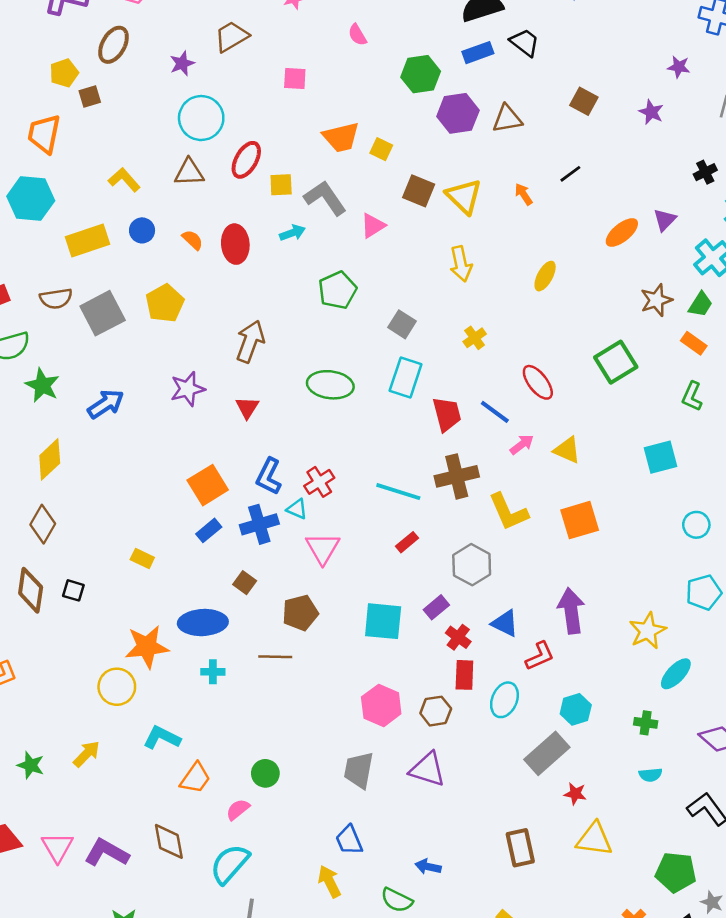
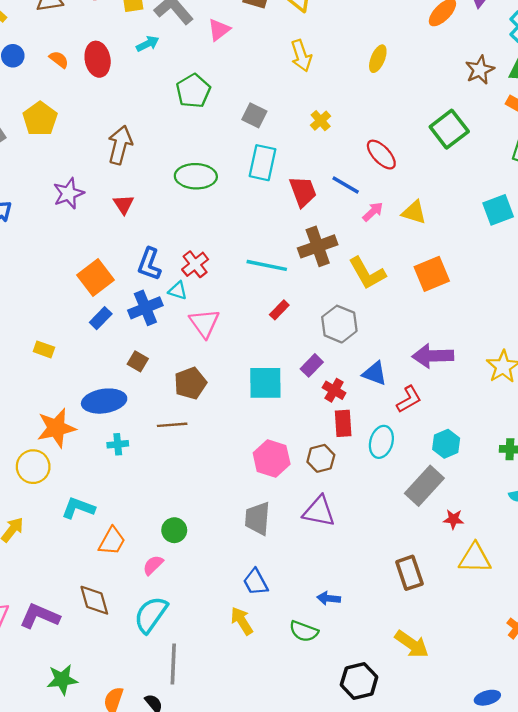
purple arrow: (571, 611) -> (433, 356), turned -78

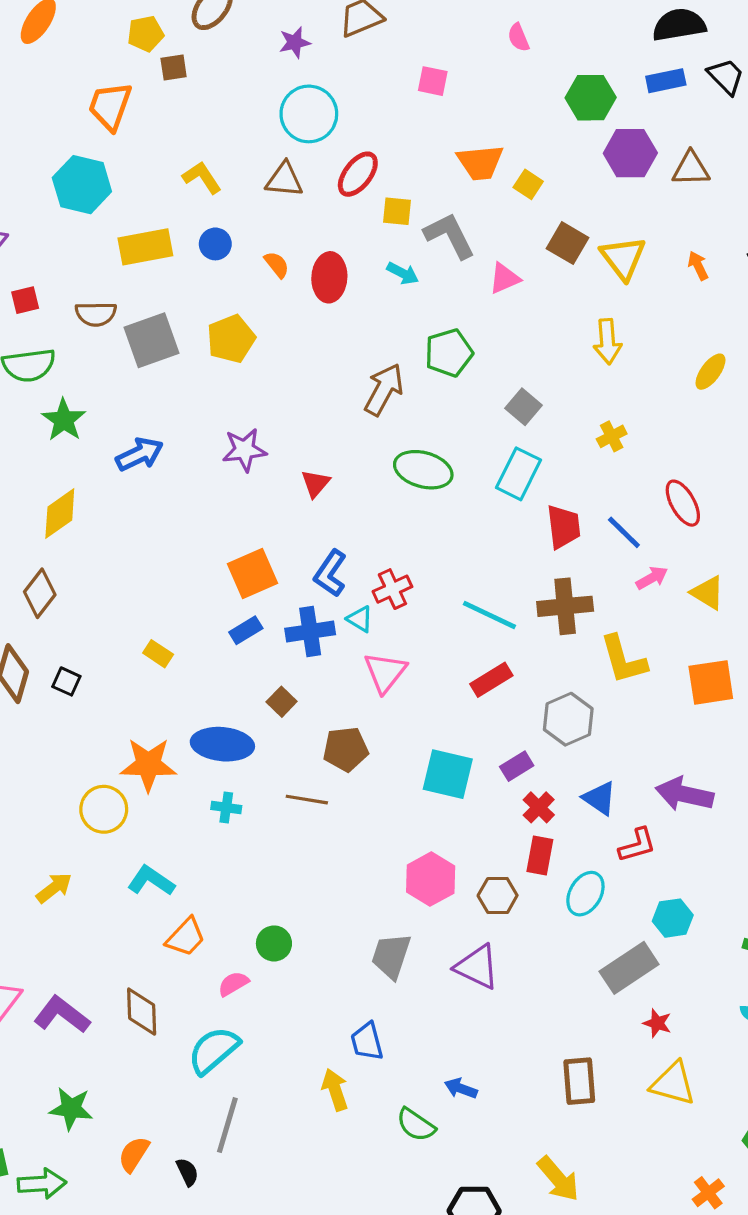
cyan arrow: (148, 44) -> (403, 273), turned 40
brown arrow: (120, 145) -> (384, 389), moved
red rectangle: (279, 310) -> (491, 680), size x1.4

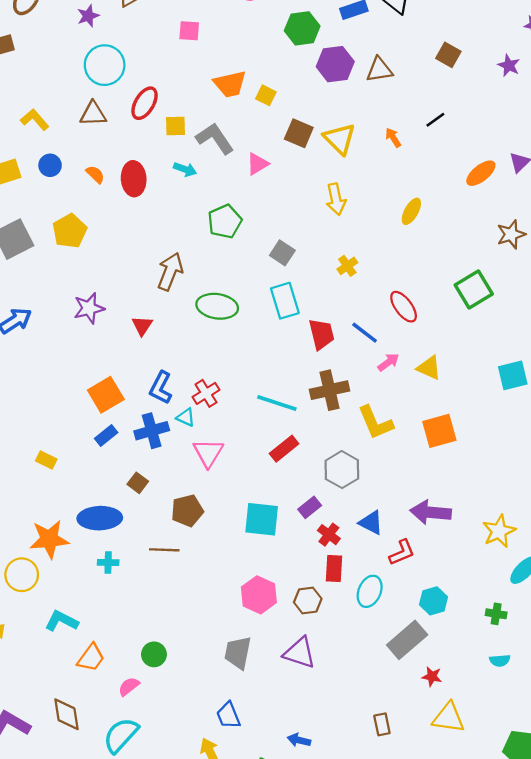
brown arrow: (384, 389) -> (170, 271), moved
cyan rectangle: (519, 474) -> (285, 301), turned -36
brown rectangle: (579, 1081) -> (382, 724), size x0.7

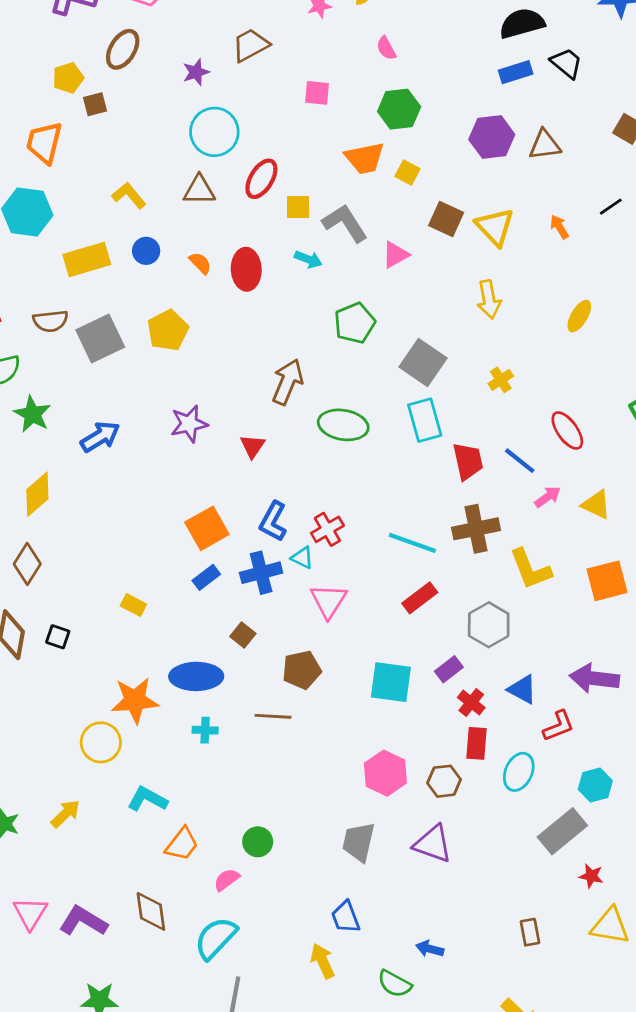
green hexagon: (302, 28) -> (399, 109), moved
gray square: (282, 253) -> (423, 362), size x1.5

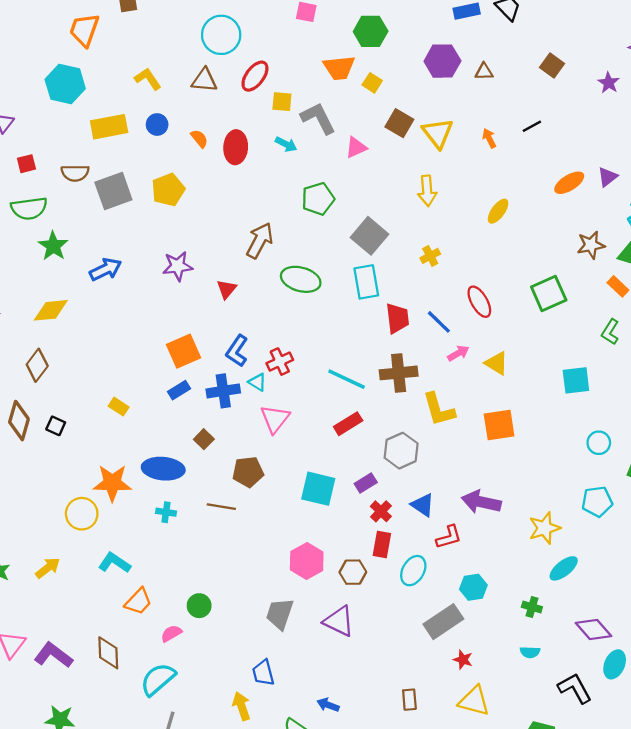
brown triangle: (545, 145) -> (484, 72), size x0.7
yellow diamond: (37, 494) -> (51, 310), turned 30

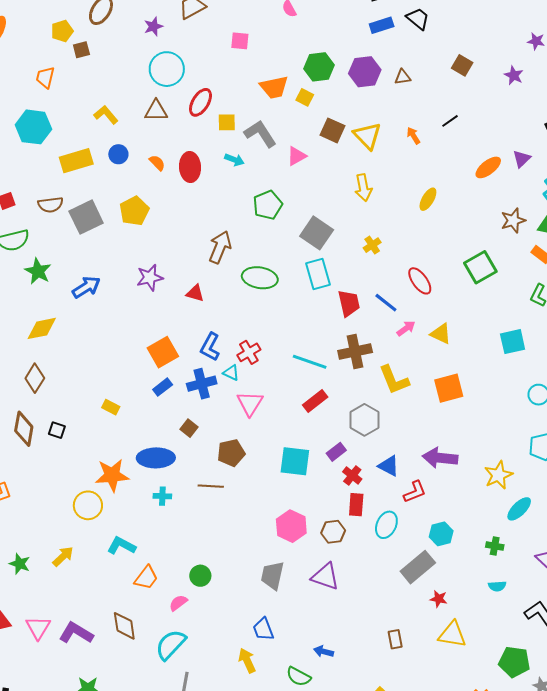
orange trapezoid: (84, 30) -> (45, 77), size x0.7
green hexagon: (371, 31) -> (319, 67), moved
red triangle: (227, 289) -> (195, 293), turned -48

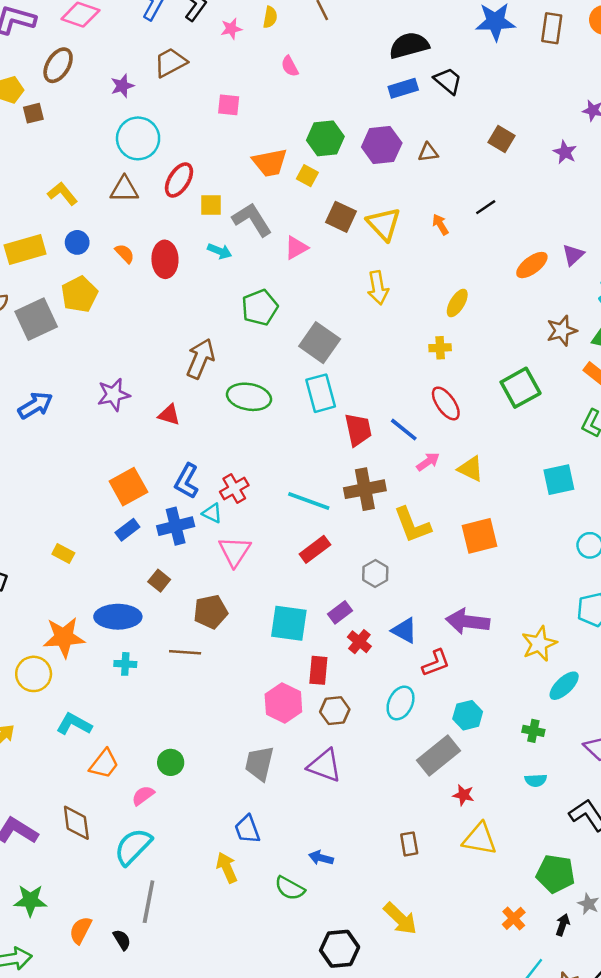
yellow pentagon: (134, 211) -> (79, 294), moved
yellow cross: (372, 245) -> (440, 348), moved, turned 30
gray hexagon: (364, 420) -> (375, 574), size x0.7
red rectangle: (356, 505) -> (318, 670), moved

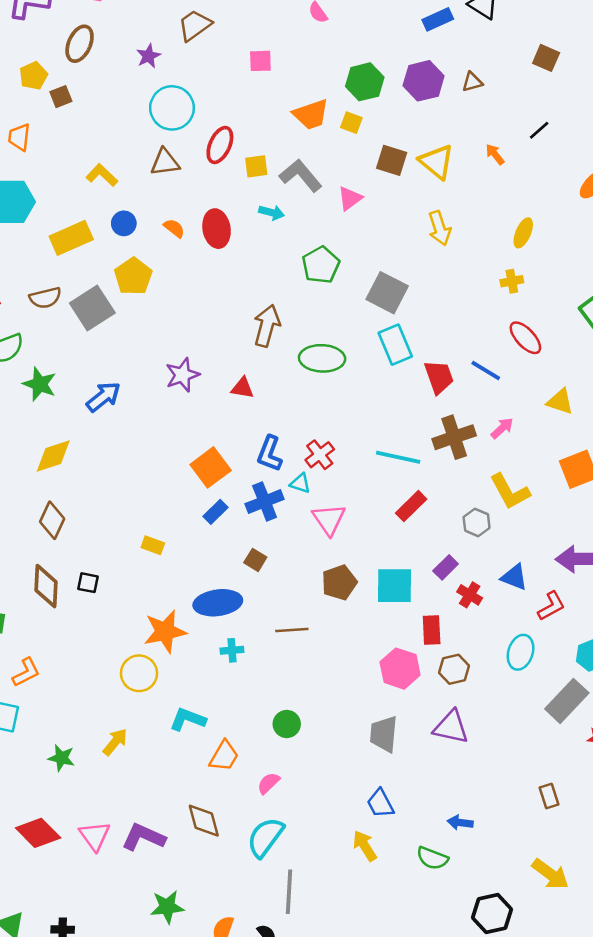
pink arrow: (428, 462) -> (502, 428), moved
yellow L-shape: (412, 525) -> (510, 492), moved
brown pentagon: (211, 612) -> (339, 583), moved
green circle: (171, 762) -> (287, 724), moved

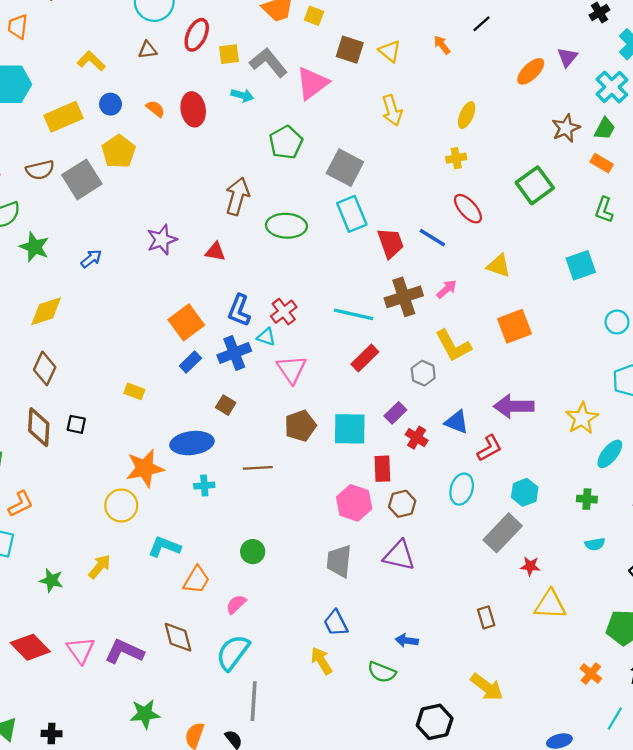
brown triangle: (165, 162) -> (148, 50), size x0.7
yellow triangle: (437, 162) -> (390, 51), size x0.7
pink triangle: (350, 198) -> (312, 83), size x1.5
blue arrow: (103, 397) -> (91, 259), size x0.7

